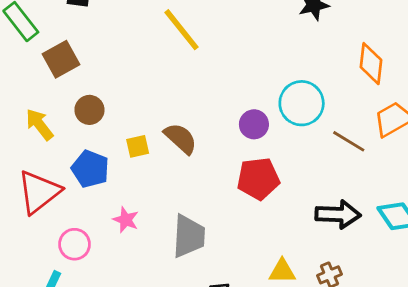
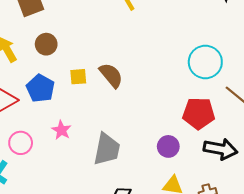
purple circle: (254, 124) -> (168, 146), moved
red pentagon: (258, 179) -> (199, 113), moved

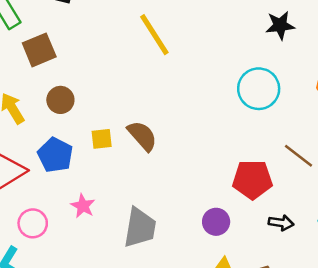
cyan circle: (205, 62) -> (259, 89), moved
black arrow: (221, 149) -> (281, 223), size x0.6

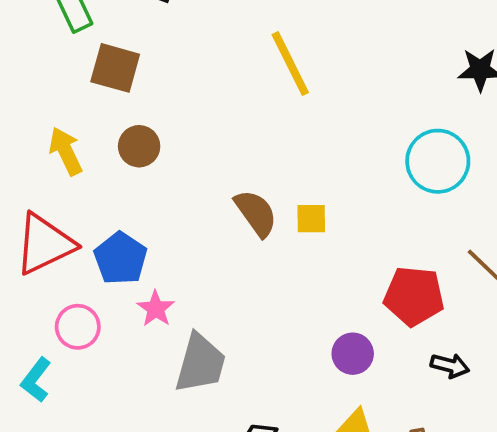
brown square: (39, 50) -> (115, 68), turned 32
yellow square: (102, 139) -> (311, 219), moved
blue pentagon: (55, 155) -> (120, 258), moved
gray trapezoid: (140, 228) -> (200, 363), moved

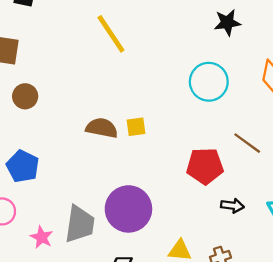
brown semicircle: (256, 213) -> (102, 128), turned -36
pink star: (156, 309) -> (42, 237), moved
purple circle: (353, 354) -> (128, 209), moved, size x1.8

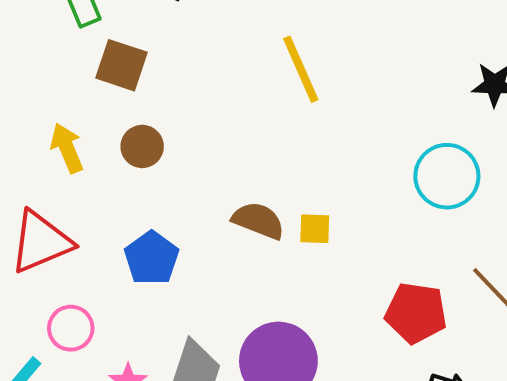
blue pentagon: (23, 166) -> (152, 258), moved

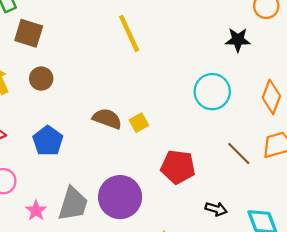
yellow square: (315, 229) -> (139, 123), turned -30
red pentagon: (416, 313) -> (178, 167), moved

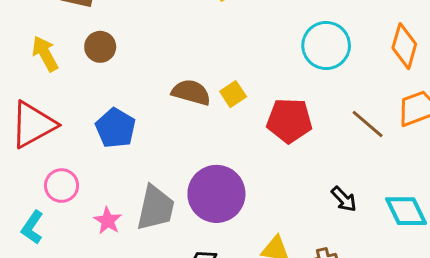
red pentagon: (178, 167) -> (289, 121), moved
black arrow: (216, 209) -> (344, 199), turned 35

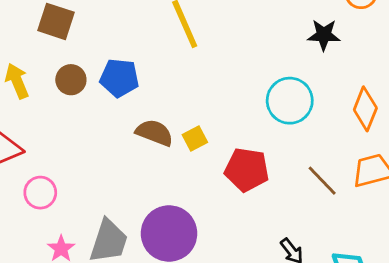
blue pentagon: (116, 128) -> (119, 78), moved, turned -30
pink circle: (62, 186) -> (40, 193), moved

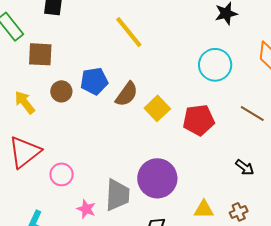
brown semicircle: (154, 133) -> (127, 94), moved, turned 120
yellow square: (195, 139) -> (157, 108), size x1.4

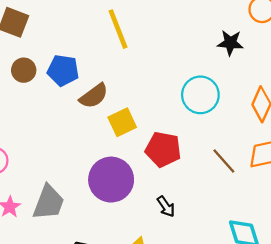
black arrow: (245, 167) -> (166, 206), moved
purple circle: (157, 178) -> (111, 180), moved

